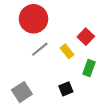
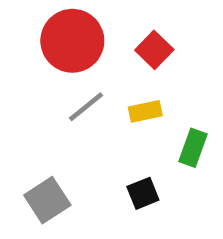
red square: (86, 37) -> (154, 50), moved
yellow rectangle: (67, 51) -> (145, 111), turned -64

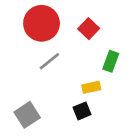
yellow rectangle: (145, 111) -> (91, 87), moved
green rectangle: (193, 148) -> (111, 61), moved

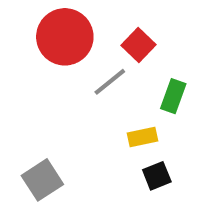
gray line: (49, 61) -> (110, 82), moved
black square: (82, 111) -> (157, 176), moved

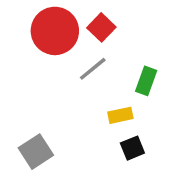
red square: (138, 45) -> (101, 27), moved

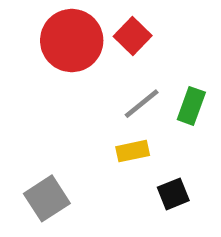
gray line: (93, 69) -> (142, 104), moved
yellow rectangle: (120, 115) -> (133, 151), moved

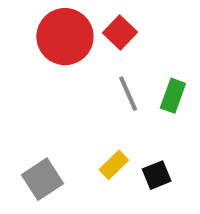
gray line: (142, 104) -> (128, 94), turned -75
yellow rectangle: (133, 151) -> (114, 165), moved, turned -32

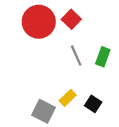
black square: (157, 175) -> (93, 104), turned -35
gray square: (43, 179) -> (44, 111), moved, turned -30

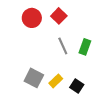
red circle: (39, 22) -> (32, 18), size x0.7
gray square: (44, 111) -> (34, 78), moved

